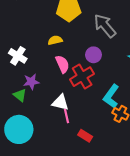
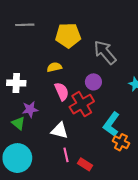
white cross: (18, 56) -> (16, 83), turned -30
pink line: (67, 116) -> (66, 155), moved

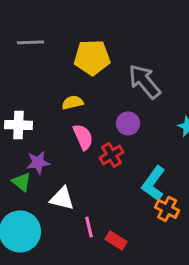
red cross: (82, 104) -> (112, 155), size x0.7
white triangle: (60, 131) -> (62, 198), moved

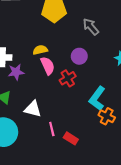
gray arrow: (145, 81) -> (91, 27), size x0.7
yellow semicircle: (73, 102) -> (40, 50), moved
purple star: (38, 162) -> (16, 72), moved

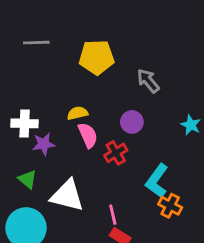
white triangle: (33, 109) -> (67, 196), size x1.4
pink line: (52, 129) -> (113, 215), moved

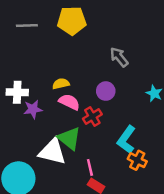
yellow pentagon: (97, 57) -> (72, 21), moved
pink semicircle: (88, 135) -> (69, 102), turned -40
green triangle: (27, 179) -> (69, 138), moved, size x1.5

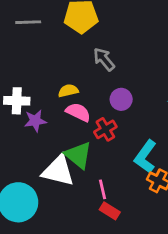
gray arrow: (119, 57) -> (104, 59), moved

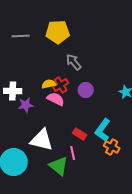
red cross: (105, 129) -> (61, 85), moved
green triangle: (78, 155) -> (59, 166), moved
red rectangle: (110, 211) -> (80, 134), moved

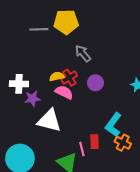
gray line: (21, 36) -> (39, 29), moved
red rectangle: (80, 134) -> (94, 142), moved, turned 56
white triangle: (42, 140) -> (49, 121), moved

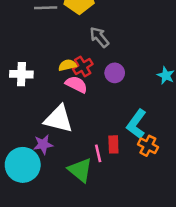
purple star: (33, 99) -> (43, 144), moved

